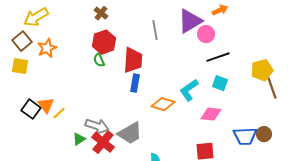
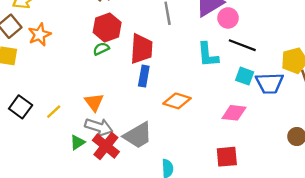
black line: (218, 57) -> (242, 45), turned 40
green semicircle: (99, 60) -> (101, 49), turned 88
cyan L-shape: (189, 90) -> (208, 55), moved, turned -60
orange triangle: (46, 105) -> (94, 102), moved
blue trapezoid: (245, 136) -> (269, 83), moved

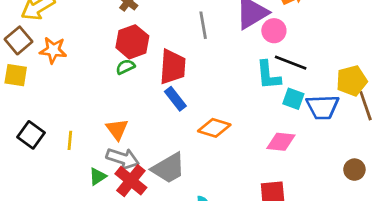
orange star: (40, 35) -> (53, 50), turned 30
cyan L-shape: (208, 55) -> (268, 75), moved
blue rectangle: (144, 76) -> (175, 99), turned -48
yellow line: (54, 112) -> (70, 140), turned -42

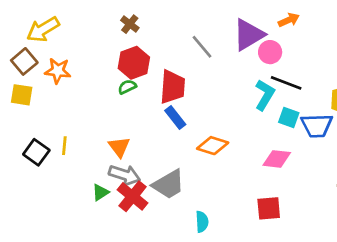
gray line: (203, 25) -> (202, 47), turned -30
cyan L-shape: (268, 75) -> (265, 95), turned -144
yellow line: (70, 140) -> (64, 146), moved

